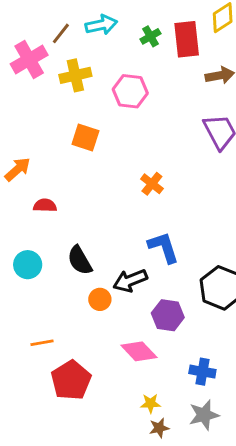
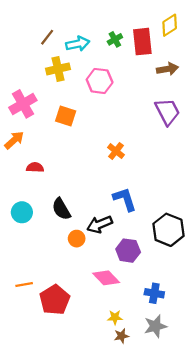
cyan arrow: (101, 25) -> (78, 44), moved
pink cross: (29, 59) -> (23, 104), moved
orange line: (42, 343) -> (24, 285), moved

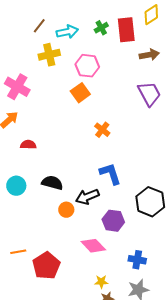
pink cross: (23, 104) -> (17, 87), turned -30
orange square: (66, 116) -> (80, 93), moved, turned 36
black semicircle: (61, 209) -> (52, 183), turned 135

